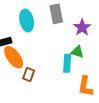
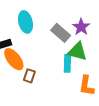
gray rectangle: (56, 14) -> (61, 33), moved, turned -36
green triangle: (77, 52) -> (77, 51), size x1.5

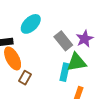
cyan ellipse: (25, 22) -> (31, 24), turned 50
green triangle: (77, 51) -> (77, 62), turned -35

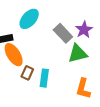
cyan rectangle: (65, 72) -> (44, 78), moved

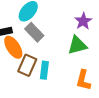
gray rectangle: (63, 33) -> (34, 32), moved
brown rectangle: (27, 73) -> (27, 65), size x1.5

